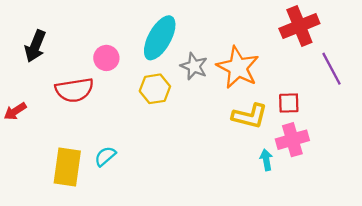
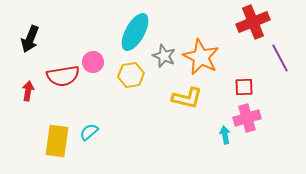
pink circle: (106, 58) -> (93, 62), moved
red arrow: (15, 111) -> (28, 91), moved, turned 132
yellow L-shape: (250, 116) -> (187, 98), moved

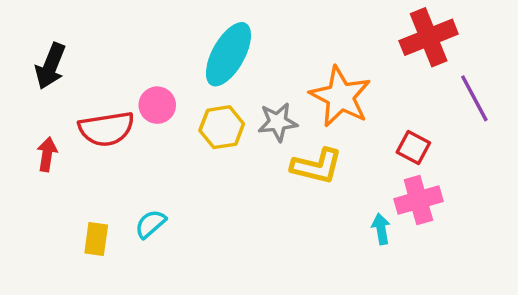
gray star: (164, 56) -> (278, 122), moved, turned -30
red square: (244, 87) -> (413, 148), turned 30
yellow rectangle: (57, 141) -> (96, 239), size x0.6

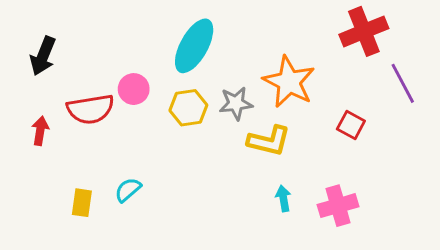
pink cross: (418, 200) -> (338, 206), moved
cyan arrow: (381, 229) -> (283, 198), moved

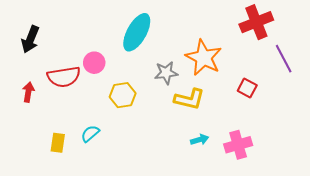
yellow hexagon: (188, 108) -> (123, 95), moved
cyan arrow: (283, 198) -> (200, 140), turned 84

